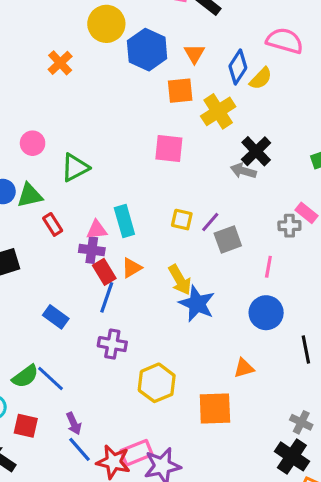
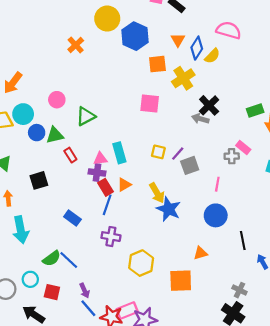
orange triangle: (194, 54) -> (178, 40), moved

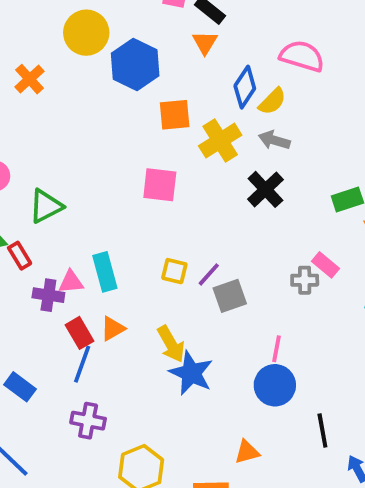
orange triangle: (178, 40) -> (205, 43), moved
gray arrow: (200, 119) -> (274, 140), moved
red rectangle: (70, 155) -> (20, 256), moved
purple cross: (97, 173) -> (48, 295), moved
pink line: (217, 184) -> (277, 349), moved

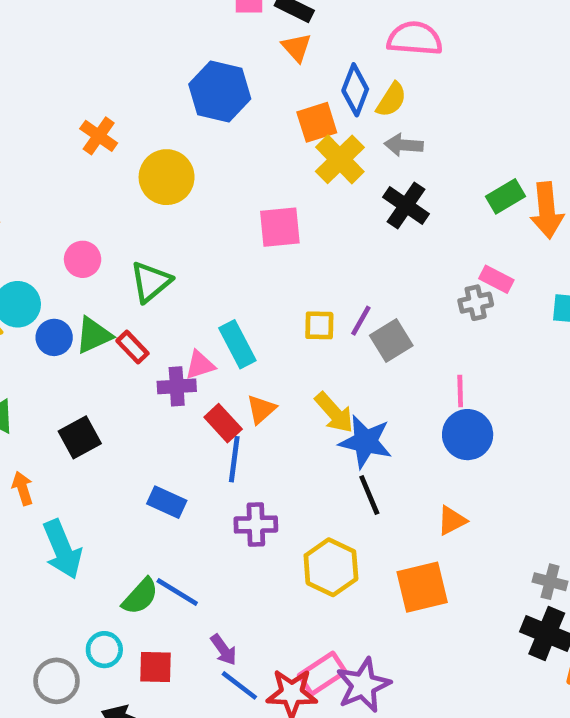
yellow circle: (86, 33) -> (167, 177), moved
orange square: (175, 115) -> (317, 122), moved
black line: (322, 431) -> (369, 495), moved

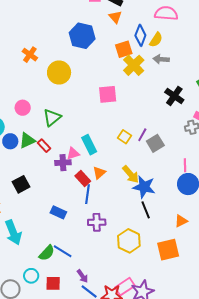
black cross: (406, 206) -> (174, 96), moved
yellow square: (319, 325) -> (124, 137), turned 32

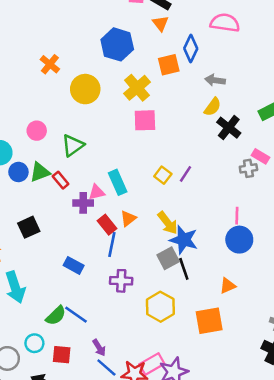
yellow semicircle: (156, 40) -> (213, 107), moved
yellow cross: (134, 65) -> (137, 88), moved
gray square: (155, 143) -> (168, 258), moved

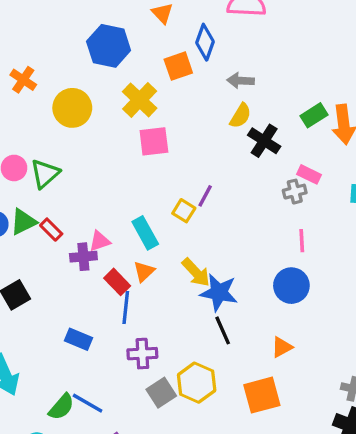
green triangle: (73, 145) -> (45, 174), moved
purple line: (186, 174) -> (205, 196), moved
cyan rectangle: (118, 182) -> (145, 233), moved
pink line: (237, 216) -> (302, 241), moved
gray square: (168, 258) -> (161, 393), moved

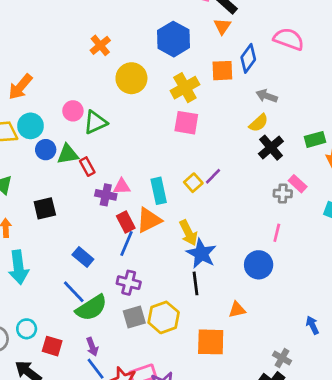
orange triangle: (144, 271) -> (149, 220), size x1.5
blue line: (88, 403) -> (74, 292), moved
green semicircle: (61, 407) -> (91, 308), moved, size x1.4

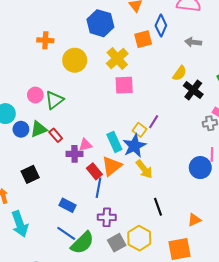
orange cross: (100, 45) -> (45, 40), turned -35
gray arrow: (267, 96) -> (193, 42), moved
blue star: (201, 253) -> (134, 146), moved, turned 30
blue circle: (259, 265) -> (200, 168), moved

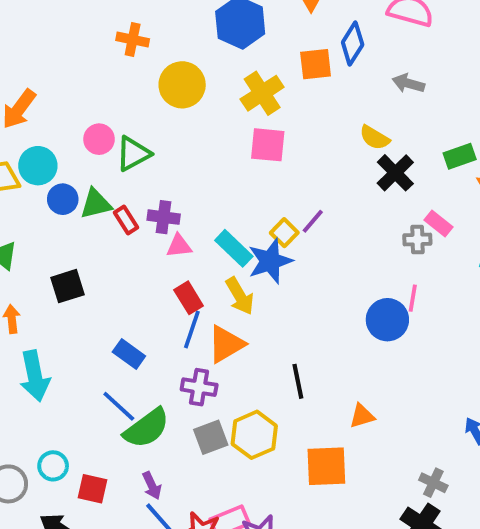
yellow semicircle: (180, 73) -> (375, 138), turned 77
cyan rectangle: (114, 142) -> (234, 248), turned -30
purple cross: (75, 154) -> (164, 217), moved
orange triangle: (112, 166) -> (226, 344), moved
yellow arrow: (144, 169) -> (240, 296), moved

